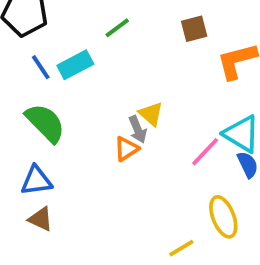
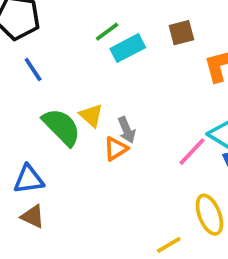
cyan rectangle: (75, 65) -> (128, 48), moved
yellow triangle: (151, 114) -> (91, 115), moved
green semicircle: (45, 123) -> (62, 127), moved

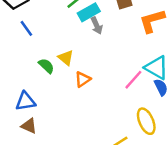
green semicircle: (62, 127) -> (46, 66), size x0.6
gray arrow: (127, 130) -> (97, 26), moved

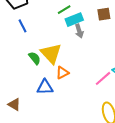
yellow triangle: (66, 58) -> (51, 54), size x1.6
blue triangle: (26, 101) -> (45, 87), moved

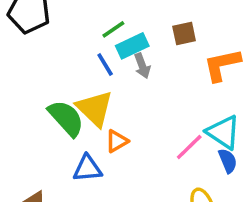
blue line: (22, 26) -> (105, 65), moved
green semicircle: (35, 58) -> (66, 118), size x1.6

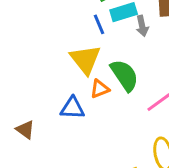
gray arrow: (142, 66) -> (142, 26), moved
green semicircle: (66, 118) -> (125, 75), moved

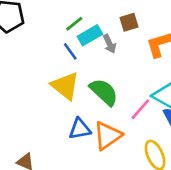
orange triangle: (100, 89) -> (107, 136), moved, size x1.6
blue triangle: (72, 108) -> (80, 129), moved

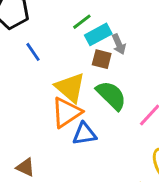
brown square: (129, 22) -> (102, 59), moved, turned 30
blue line: (70, 51) -> (33, 52), moved
orange triangle: (107, 136) -> (66, 112), moved

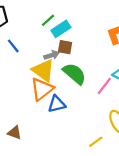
gray arrow: (119, 44) -> (52, 55), moved, turned -80

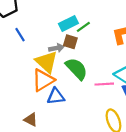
green line: (48, 20) -> (83, 27), moved
pink line: (104, 86) -> (104, 84), turned 42
brown triangle: (15, 133) -> (31, 120), moved

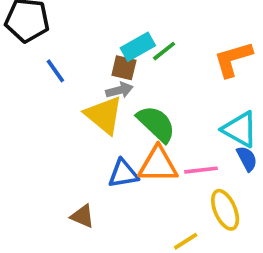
brown square: (70, 42) -> (124, 68), moved
orange triangle: (43, 80) -> (158, 165), moved, turned 35
pink line: (104, 84) -> (201, 170), moved

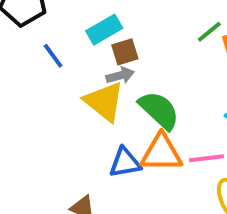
cyan rectangle: (138, 47) -> (104, 30), moved
green line: (164, 51) -> (209, 32), moved
brown square: (124, 68) -> (125, 52), turned -30

